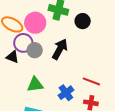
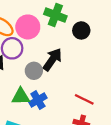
gray circle: (35, 50) -> (34, 71), moved
blue cross: (66, 93) -> (38, 100), moved

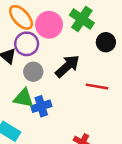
gray circle: (34, 71) -> (33, 72), moved
red line: (84, 99) -> (97, 87), moved, turned -30

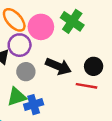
black circle: (106, 42) -> (94, 66), moved
black arrow: (67, 66) -> (58, 66), turned 65
green triangle: (24, 98) -> (17, 97), turned -30

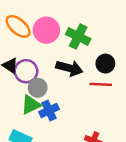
green cross: (72, 21) -> (78, 36), moved
purple circle: (20, 45) -> (26, 71), moved
gray circle: (26, 72) -> (38, 88), moved

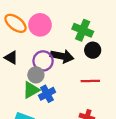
green cross: (78, 36) -> (83, 30), moved
purple circle: (26, 71) -> (43, 61), moved
red line: (101, 84) -> (90, 81), moved

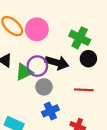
gray circle: (36, 75) -> (44, 87), moved
green triangle: (31, 90) -> (24, 72), moved
blue cross: (47, 94) -> (50, 111), moved

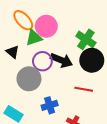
black circle: (88, 59) -> (92, 60), size x1.5
green triangle: (24, 72) -> (34, 38), moved
gray circle: (44, 87) -> (29, 79), moved, size x1.5

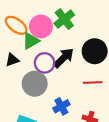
green cross: (86, 39) -> (64, 19), moved, turned 30
black triangle: (13, 52) -> (12, 60), turned -48
black arrow: (61, 60) -> (64, 58), turned -55

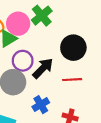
black arrow: (64, 58) -> (43, 68), moved

